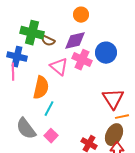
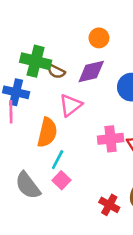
pink cross: (82, 60) -> (111, 139), moved, turned -30
pink triangle: (59, 67) -> (70, 105), turned 42
pink square: (51, 136) -> (61, 180), moved

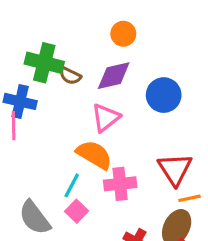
pink triangle: (70, 105) -> (106, 118), moved
orange semicircle: (47, 132) -> (94, 155), moved, turned -72
pink cross: (111, 139) -> (120, 184), moved

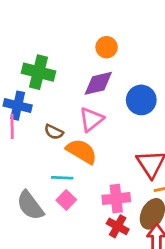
brown semicircle: (70, 76) -> (54, 132), moved
pink cross: (120, 184) -> (116, 199), moved
cyan line: (72, 185) -> (62, 178), turned 65

